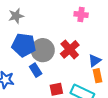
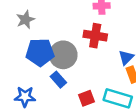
red cross: (70, 49) -> (95, 36), moved, turned -30

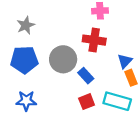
blue pentagon: (40, 52) -> (24, 60), moved
blue rectangle: (58, 80) -> (86, 76), moved

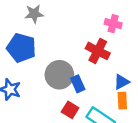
gray circle: (63, 59) -> (59, 75), moved
red square: (87, 102) -> (70, 110), turned 35

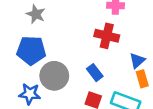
gray star: (34, 14) -> (36, 14), turned -30
gray circle: (59, 75) -> (54, 76), moved

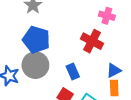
blue pentagon: (31, 50) -> (36, 40), moved

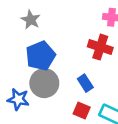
blue pentagon: (36, 40) -> (41, 56), turned -30

